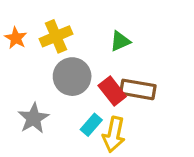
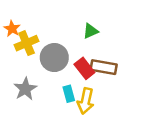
yellow cross: (56, 36) -> (27, 43), moved
cyan rectangle: (91, 125) -> (69, 94), turned -56

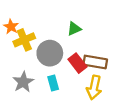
green triangle: (90, 31) -> (74, 29), moved
cyan rectangle: (69, 94) -> (53, 83), moved
yellow arrow: (86, 101) -> (94, 87), moved

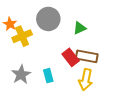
green triangle: (74, 29) -> (80, 28), moved
gray circle: (50, 53) -> (48, 19), moved

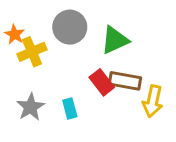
green triangle: (80, 28) -> (115, 40), size x1.5
yellow arrow: (86, 80) -> (153, 101), moved

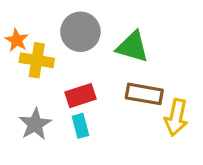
green triangle: (115, 40) -> (132, 47), turned 40
yellow cross: (32, 52) -> (37, 60), turned 32
red rectangle: (102, 82) -> (80, 96), moved, turned -70

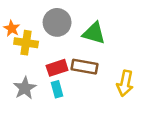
brown rectangle: (144, 94) -> (84, 67), moved

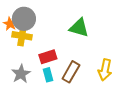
gray circle: (57, 22) -> (24, 19), moved
brown rectangle: (84, 67) -> (71, 72), moved, turned -70

